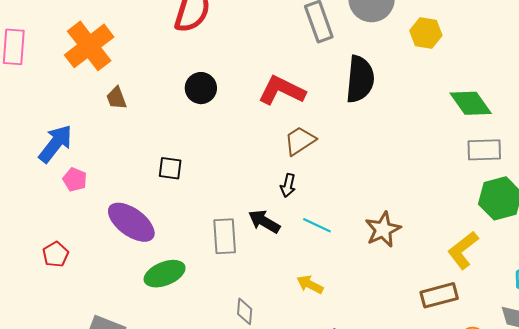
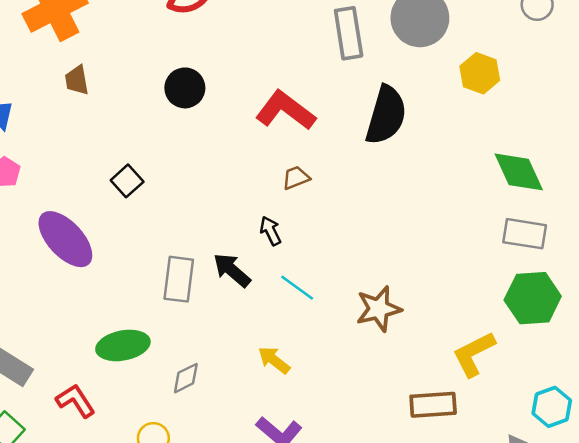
brown trapezoid: (300, 141) -> (296, 178), size x0.7
black square: (170, 168) -> (127, 181), turned 30
black arrow: (288, 185) -> (270, 231), turned 130
green ellipse: (165, 274) -> (123, 345), moved
gray diamond: (245, 311) -> (186, 378), turned 48

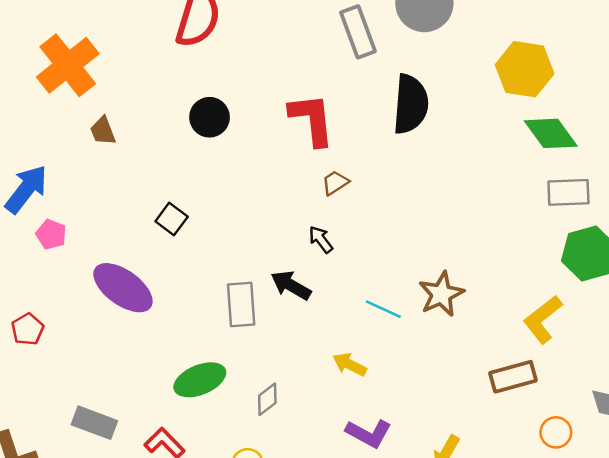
yellow hexagon: (480, 73) -> (525, 69), moved, size x1.4
red L-shape: (285, 110) -> (312, 119), turned 58
cyan line: (297, 288) -> (383, 309), moved

